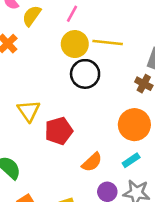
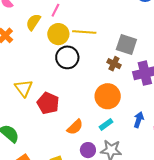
yellow semicircle: (32, 16) -> (33, 22), moved
red pentagon: (59, 131) -> (48, 103), turned -30

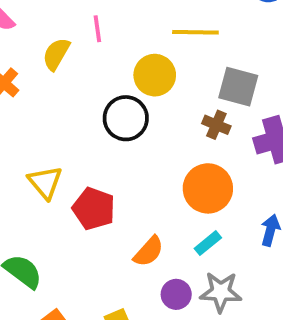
pink line: (55, 10) -> (97, 29), turned -32
yellow line: (84, 32) -> (195, 32), moved
yellow circle: (58, 34) -> (155, 75), moved

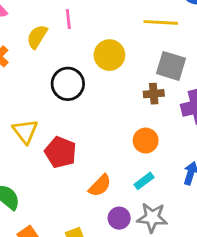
yellow line: (195, 32) -> (161, 22), moved
black circle: (126, 118) -> (68, 84), moved
brown cross: (216, 125) -> (154, 94), turned -30
orange circle: (208, 188) -> (146, 141), size x0.7

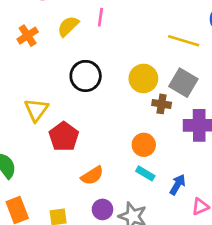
yellow circle: (109, 55) -> (143, 78), moved
cyan rectangle: (144, 181) -> (145, 173), moved, turned 54

